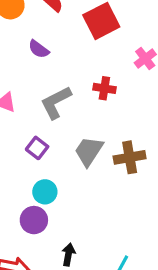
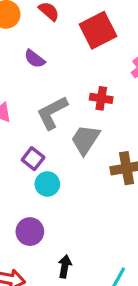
gray trapezoid: (89, 151) -> (85, 140), moved
cyan circle: (45, 192) -> (47, 184), moved

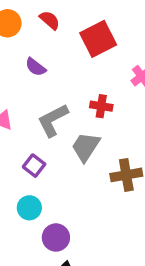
cyan circle: (47, 184) -> (29, 208), moved
purple circle: (30, 232) -> (56, 237), moved

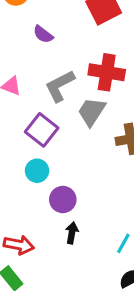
red cross: (101, 106) -> (107, 72), size x1.6
purple square: (34, 166) -> (42, 130), size x1.5

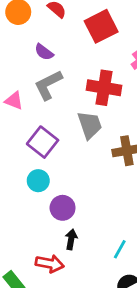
gray L-shape: (60, 86) -> (48, 85), moved
gray trapezoid: (92, 112) -> (90, 125), turned 128
red arrow: (19, 245) -> (50, 264), moved

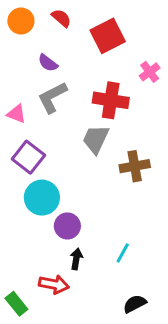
gray trapezoid: (90, 125) -> (96, 139), turned -136
purple square: (43, 142) -> (28, 157), moved
cyan circle: (38, 181) -> (42, 198), size x1.5
cyan line: (120, 249) -> (123, 253), moved

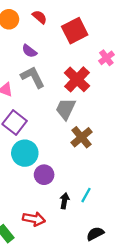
gray L-shape: (52, 97) -> (33, 77), turned 90
red cross: (111, 100) -> (77, 79), turned 35
brown cross: (135, 166) -> (82, 137), moved, turned -30
black arrow: (76, 259) -> (64, 201), moved

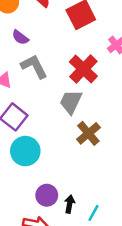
purple semicircle: (29, 51) -> (20, 37), moved
purple circle: (44, 175) -> (47, 195), moved
cyan line: (86, 195) -> (93, 213), moved

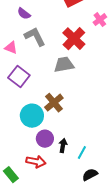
gray trapezoid: (71, 102) -> (64, 65), turned 55
brown cross: (88, 133) -> (54, 103), moved
cyan circle: (25, 151) -> (32, 116), moved

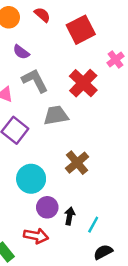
gray trapezoid: (64, 65) -> (56, 115), moved
brown cross: (54, 103) -> (77, 163), moved

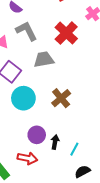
cyan circle: (31, 179) -> (23, 98), moved

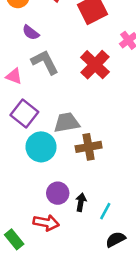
gray trapezoid: (44, 59) -> (67, 122), moved
brown cross: (61, 98) -> (89, 147), turned 30

